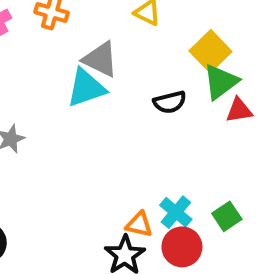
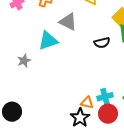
cyan triangle: (86, 88) -> (48, 41), moved
cyan cross: (176, 212) -> (105, 97), turned 35

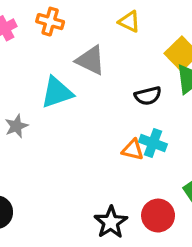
cyan cross: (105, 97) -> (153, 143), moved, turned 35
orange triangle: (87, 103) -> (133, 150), moved

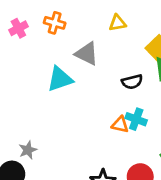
yellow triangle: (129, 22) -> (117, 23), turned -36
gray star: (16, 126) -> (28, 150), moved

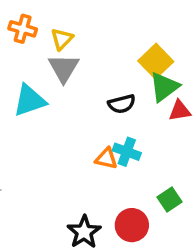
yellow triangle: (117, 23) -> (62, 39), moved, turned -36
gray triangle: (87, 54) -> (64, 68), turned 35

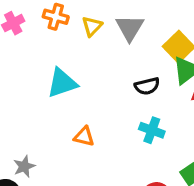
gray triangle: (64, 68) -> (130, 28), moved
orange triangle: (106, 159) -> (84, 136), moved

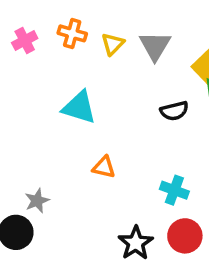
cyan triangle: (62, 83) -> (79, 107), turned 36
cyan cross: (152, 130) -> (174, 190), moved

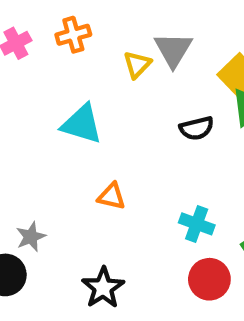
orange cross: (72, 33) -> (73, 35), turned -32
yellow triangle: (113, 44) -> (137, 64), moved
black star: (136, 243) -> (103, 288), moved

